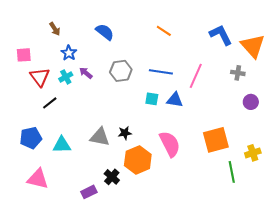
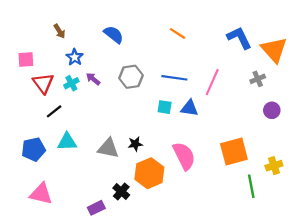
gray cross: (238, 73) -> (258, 79), turned -32
cyan triangle: (62, 145) -> (67, 142), moved

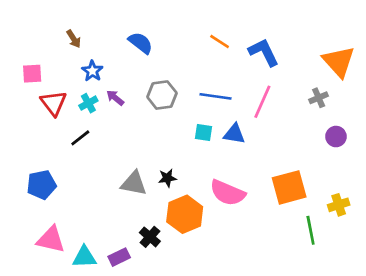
blue L-shape: (239, 38) -> (264, 52), moved
black line: (54, 111) -> (80, 138), moved
cyan triangle: (67, 142) -> (84, 257), moved
pink semicircle: (184, 156) -> (228, 193), turned 140

